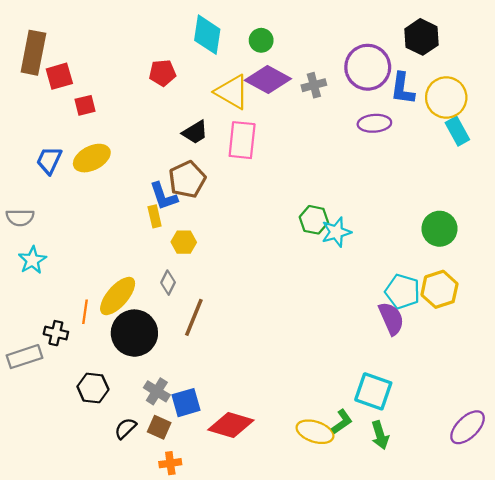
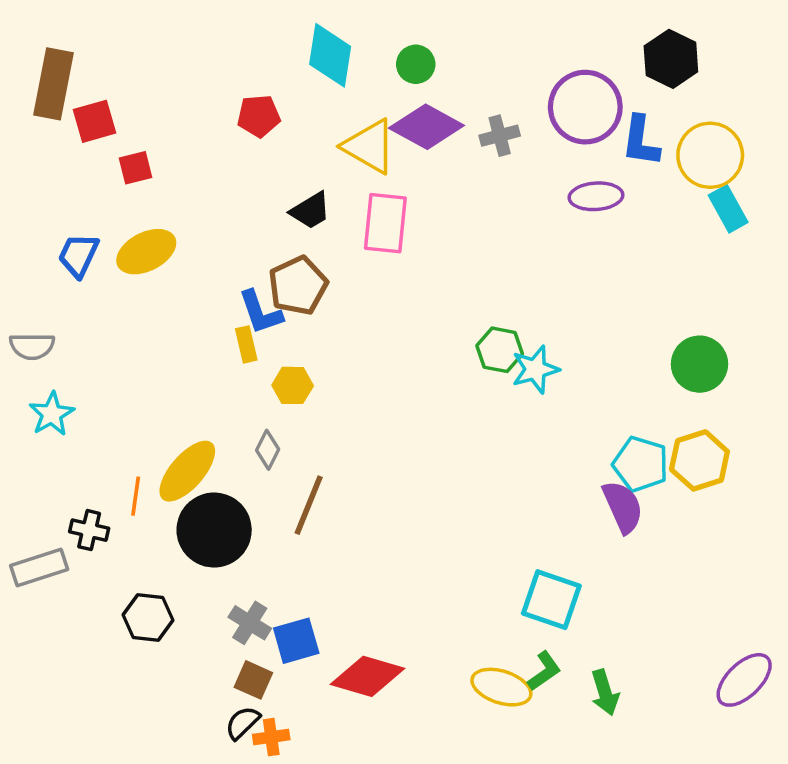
cyan square: (373, 391) -> (551, 600), moved
black semicircle: (125, 428) -> (243, 723), moved

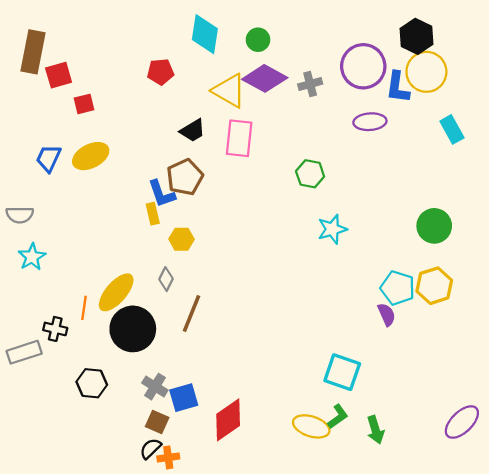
yellow circle: (710, 155) -> (426, 72), moved
green hexagon: (500, 350) -> (310, 174), moved
purple semicircle: (623, 507) -> (387, 315), size x0.7
red diamond: (368, 676) -> (228, 420), turned -51

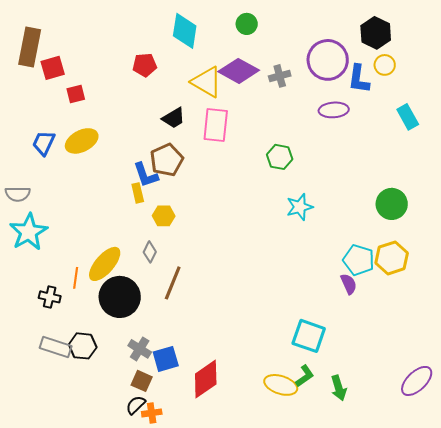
green circle: (258, 40) -> (247, 24), moved
yellow circle: (426, 72) -> (385, 65), size x0.6
cyan star: (32, 257) -> (29, 232), size x1.5
gray rectangle: (24, 352) -> (56, 347), moved, turned 36

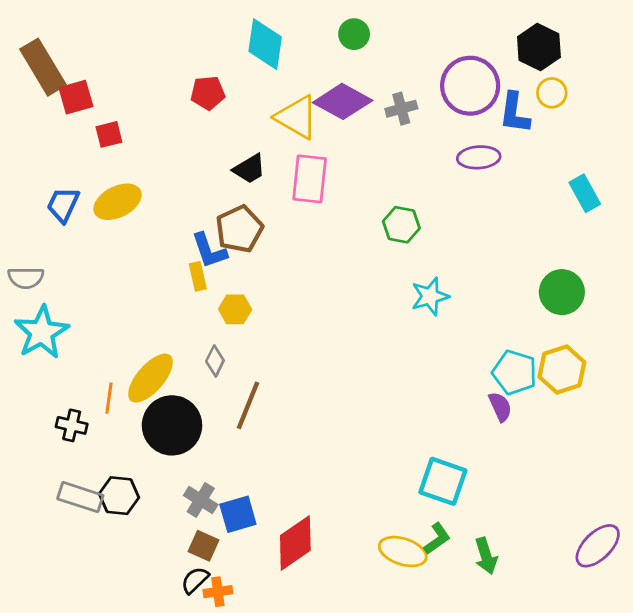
brown rectangle: (30, 47) -> (43, 67), turned -42
cyan rectangle: (408, 117) -> (585, 193), moved

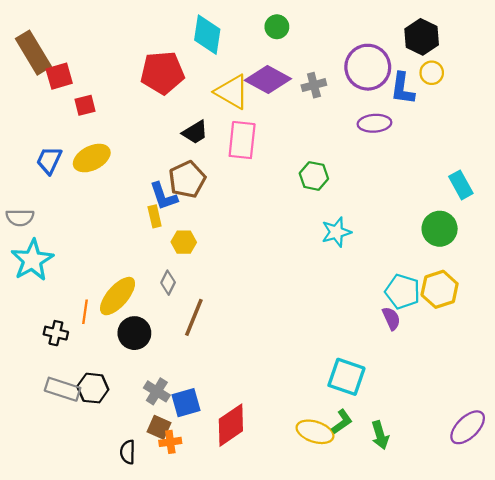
red pentagon: (208, 93) -> (162, 73), size x1.6
cyan rectangle: (585, 193) -> (461, 185), moved
black circle: (172, 425) -> (134, 333), size x0.7
black semicircle: (195, 580) -> (128, 452), moved, turned -45
orange cross: (218, 592) -> (170, 442), moved

